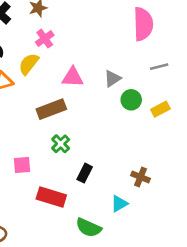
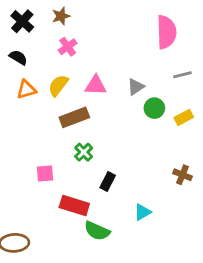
yellow semicircle: (29, 64) -> (58, 85), moved
brown cross: (140, 177) -> (182, 175), moved
green semicircle: (89, 228) -> (97, 231), moved

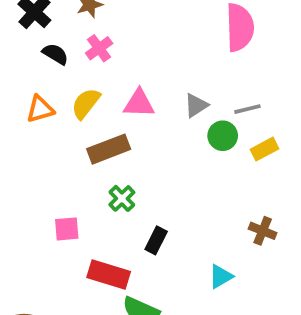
black semicircle: (18, 57) -> (55, 54), moved
gray line: (182, 75) -> (247, 109), moved
cyan triangle: (142, 212) -> (221, 276), moved

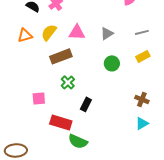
gray line: (247, 109) -> (142, 32), moved
green circle: (223, 136) -> (112, 63), moved
cyan triangle: (221, 276) -> (142, 123), moved

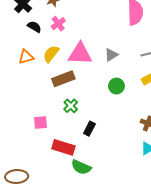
pink triangle: (77, 32) -> (80, 54), size x1.4

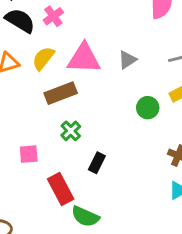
black semicircle: (34, 27) -> (20, 21), size x1.5
green circle: (116, 86) -> (148, 108), moved
red rectangle: (63, 147) -> (61, 189), turned 45

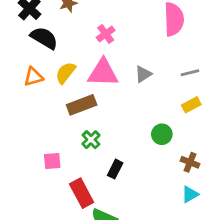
pink cross: (53, 16) -> (106, 34), moved
green circle: (148, 108) -> (162, 134), moved

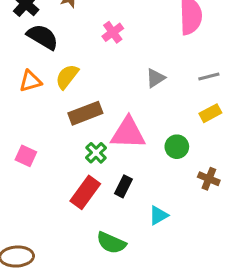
pink triangle: (103, 73) -> (128, 133), moved
pink square: (52, 161) -> (26, 156), moved, turned 30
red rectangle: (82, 193) -> (85, 192), moved, turned 64
cyan triangle: (190, 194) -> (159, 215), moved

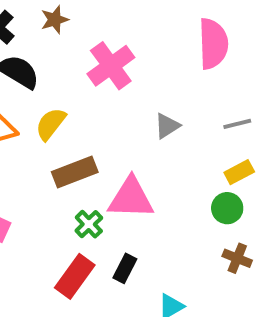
pink cross: (113, 32) -> (111, 66), size x1.6
green circle: (177, 147) -> (227, 208), moved

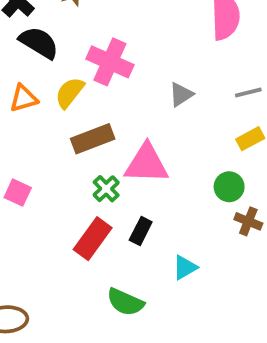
pink cross: (111, 66) -> (110, 62), moved, turned -30
green circle: (227, 208) -> (229, 187), moved

